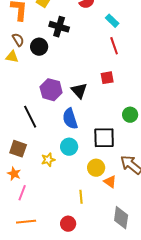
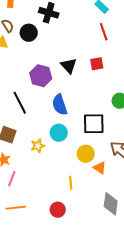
black triangle: (79, 91) -> (69, 66), moved

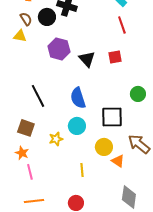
black circle: (29, 33) -> (47, 17), moved
purple hexagon: (41, 76) -> (59, 49), moved
pink line: (12, 179) -> (30, 172), turned -35
yellow line: (71, 183) -> (82, 170), moved

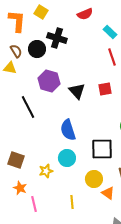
black line: (38, 96) -> (28, 107), moved
orange star: (22, 153) -> (20, 188), moved
pink line: (30, 172) -> (34, 204), moved

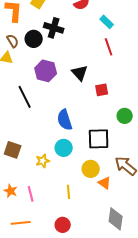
red square: (105, 89) -> (102, 90), moved
black triangle: (77, 91) -> (80, 73), moved
orange star: (20, 188) -> (11, 191), moved

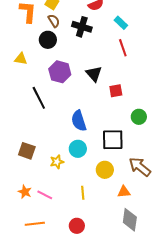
black cross: (54, 28) -> (82, 27), moved
brown semicircle: (13, 41) -> (54, 21), moved
orange triangle: (105, 183) -> (124, 192), moved, turned -40
pink line: (31, 194) -> (45, 195), turned -49

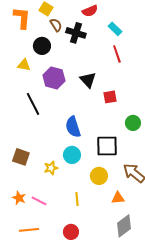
brown semicircle: (54, 21) -> (56, 25), moved
yellow triangle: (21, 59) -> (24, 65), moved
gray diamond: (130, 220) -> (124, 226), turned 45

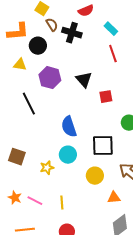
orange L-shape: (22, 18) -> (18, 32), moved, turned 80
yellow line: (77, 199) -> (62, 203), moved

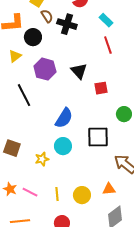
yellow triangle: (20, 65) -> (15, 56), turned -48
blue semicircle: (69, 127) -> (64, 118), turned -130
yellow circle: (95, 176) -> (82, 195), moved

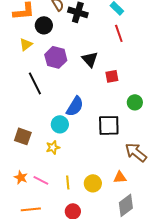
cyan circle: (63, 146) -> (60, 124), moved

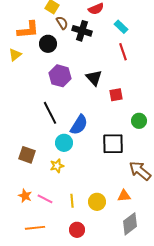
yellow triangle: (26, 44) -> (15, 55), moved
black line: (35, 83) -> (50, 113), moved

